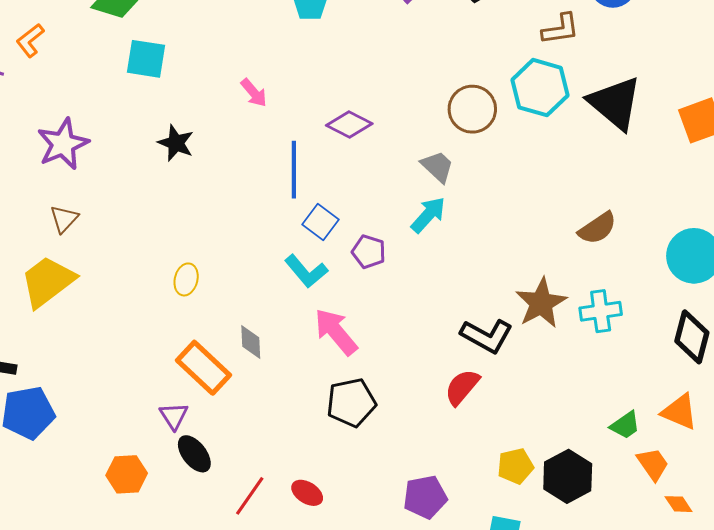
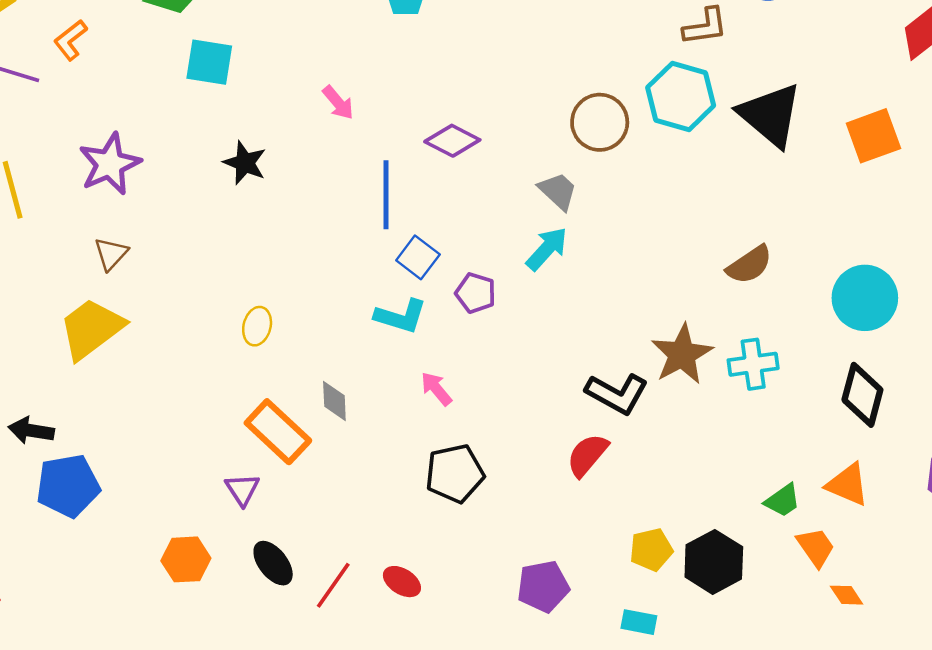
cyan L-shape: (306, 271) -> (401, 316), turned -33
pink arrow: (336, 332) -> (436, 389), size x0.6
black ellipse: (194, 454) -> (273, 563), moved

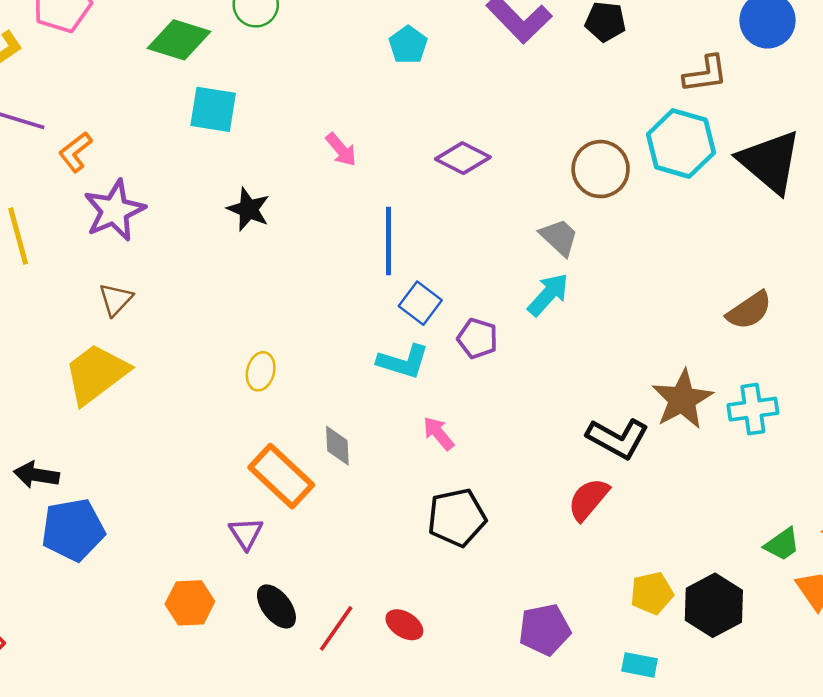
orange L-shape: (70, 40) -> (75, 152), moved
purple diamond: (452, 141) -> (463, 158), moved

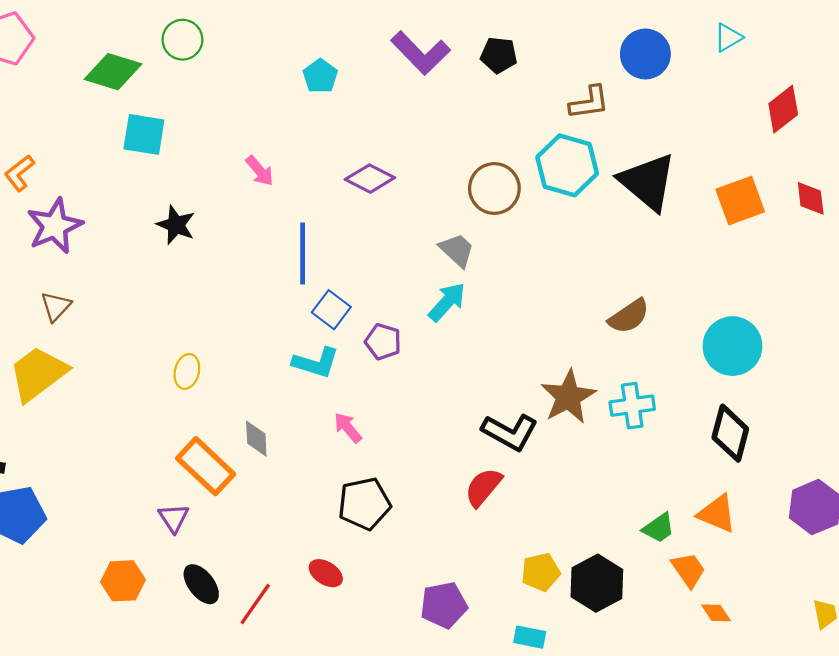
red ellipse: (404, 625) -> (326, 573), moved

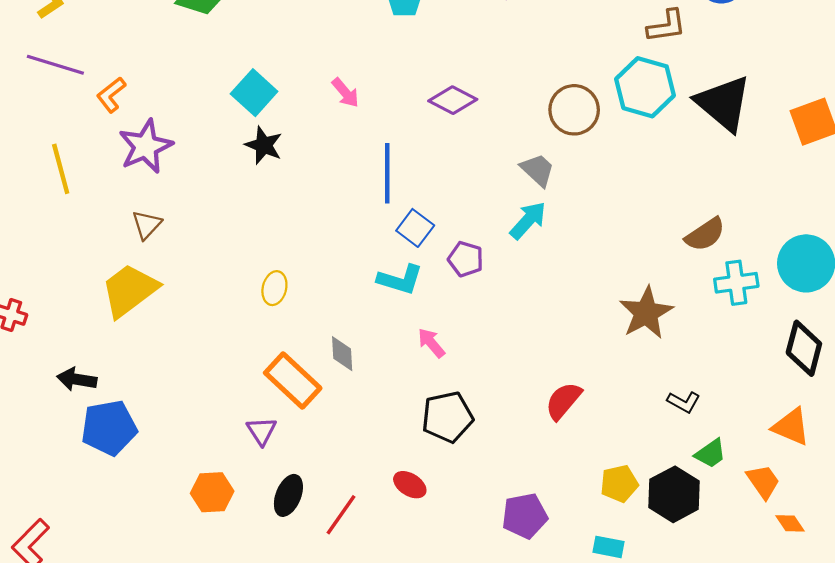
cyan square: (144, 134) -> (254, 93), moved, turned 33
cyan cross: (632, 406) -> (736, 283), moved
black L-shape: (510, 432) -> (684, 402), moved, size x0.6
green trapezoid: (659, 528) -> (711, 454), moved
black ellipse: (201, 584) -> (288, 495), turned 60

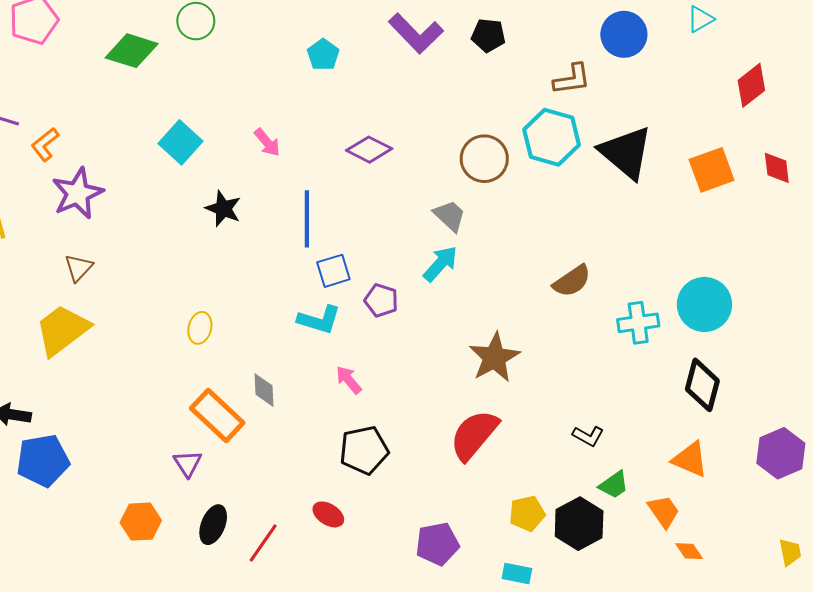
black star: (264, 145) -> (223, 209), moved
blue square: (415, 228) -> (333, 271), turned 36
brown semicircle: (705, 234) -> (572, 281), moved
brown star: (646, 313) -> (494, 357), moved
red semicircle: (563, 401) -> (474, 435), size x1.4

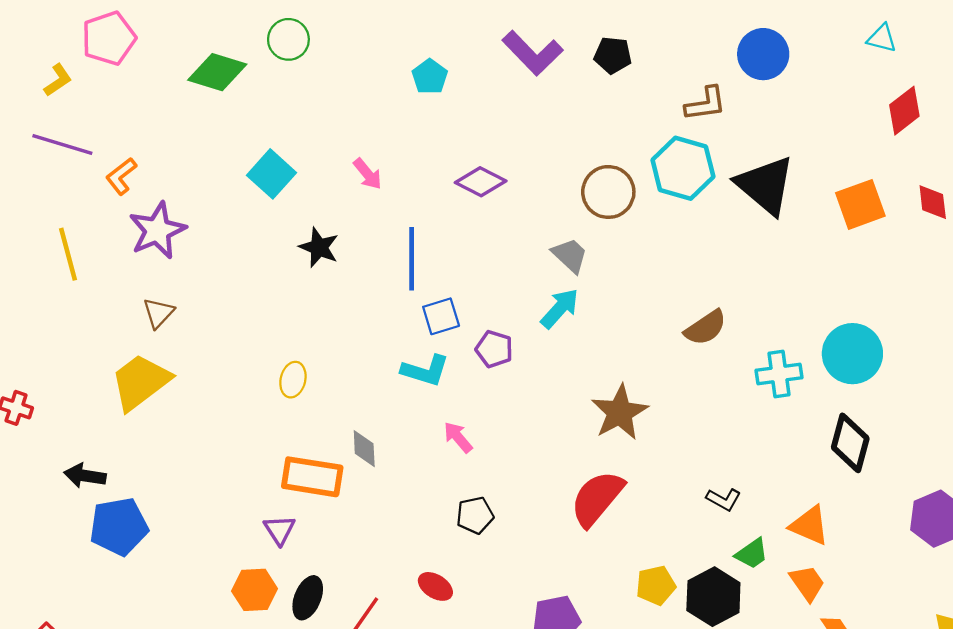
cyan triangle: (700, 19) -> (882, 38), moved, turned 44
orange rectangle: (217, 416) -> (312, 477), turned -34
black pentagon: (364, 450) -> (475, 515), size x0.7
orange triangle: (690, 459) -> (810, 525), moved
orange hexagon: (141, 522) -> (255, 590), moved

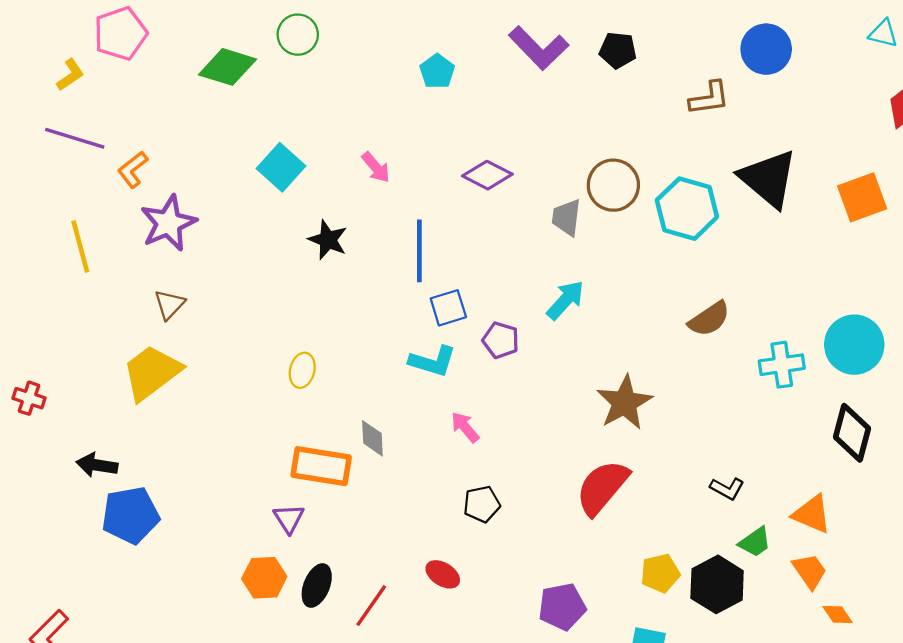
cyan hexagon: (683, 168) -> (687, 209), moved
gray trapezoid: (570, 255) -> (567, 217), moved, turned -126

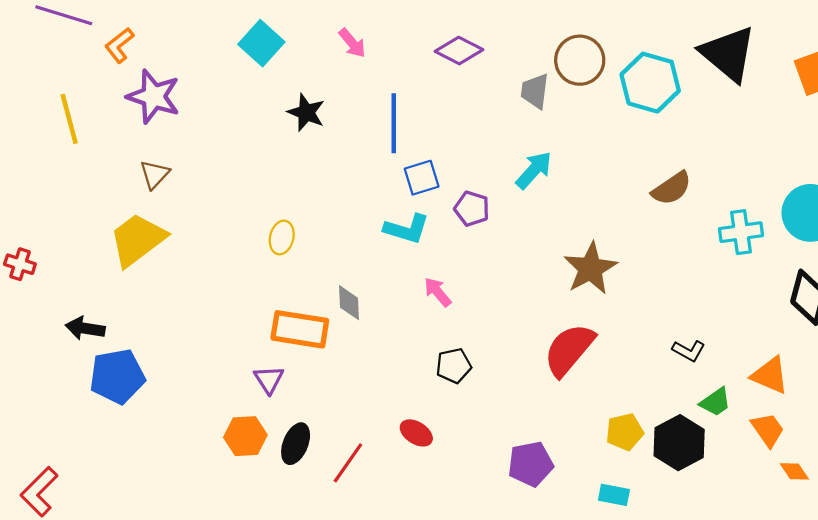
purple star: (168, 223) -> (154, 96), turned -30

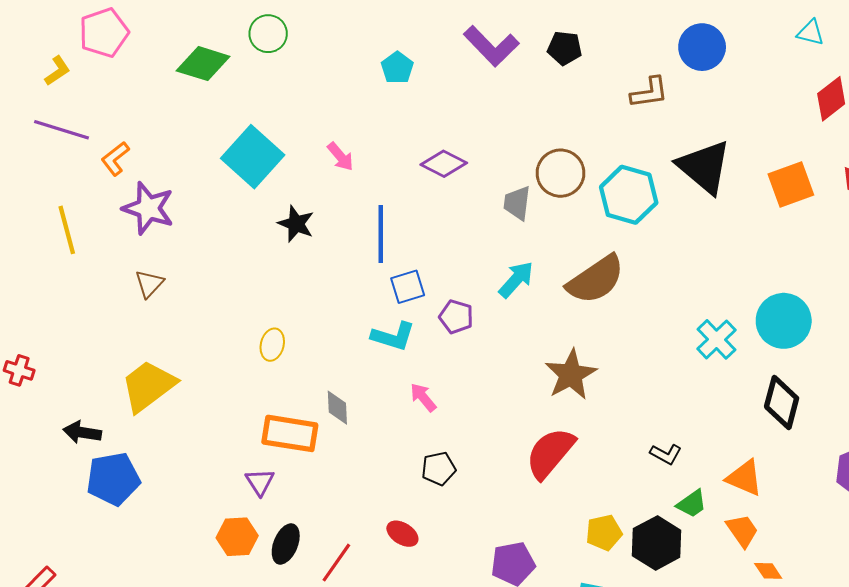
cyan square: (261, 43) -> (253, 157), size x1.4
brown semicircle: (672, 188) -> (596, 280), moved, size x1.5
cyan cross: (741, 232) -> (716, 339), turned -36
yellow trapezoid: (137, 240) -> (148, 386), moved

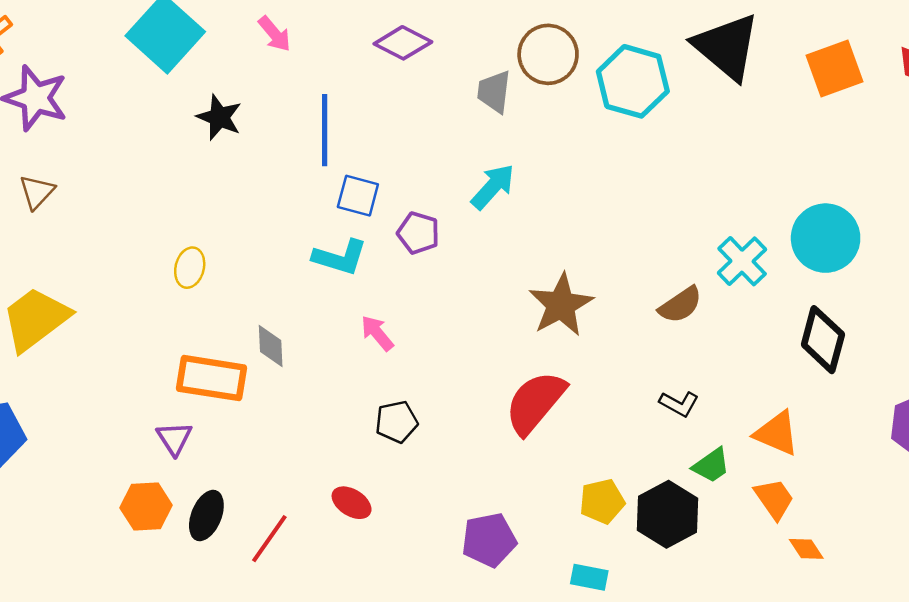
brown semicircle: (596, 280) -> (680, 305), moved, size x0.6
blue square: (408, 287) -> (358, 196), turned 32

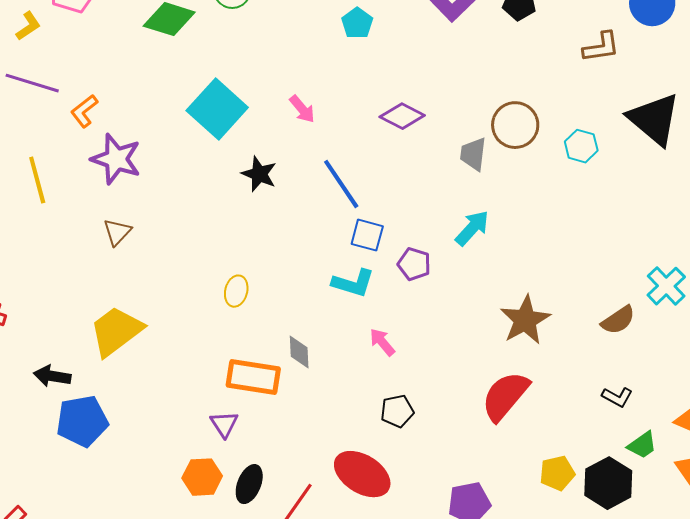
cyan hexagon: (633, 81) -> (581, 146), size x0.6
blue line: (325, 130) -> (341, 184), turned -34
red ellipse: (352, 503) -> (362, 474), size x1.8

